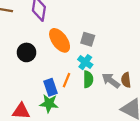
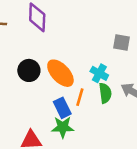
gray square: (88, 39) -> (122, 43), moved
orange ellipse: (60, 40) -> (60, 73), moved

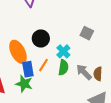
black circle: (29, 70) -> (41, 39), moved
orange ellipse: (60, 73) -> (18, 52), moved

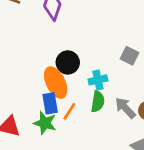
cyan cross: (63, 51) -> (98, 80), turned 32
orange ellipse: (18, 52) -> (56, 82), moved
orange line: (44, 65) -> (69, 111), moved

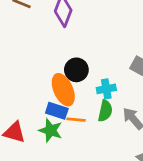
blue rectangle: (50, 103) -> (57, 111), turned -65
orange line: (69, 111) -> (76, 120), turned 60

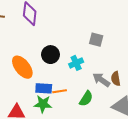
orange ellipse: (63, 90) -> (22, 67), moved
green semicircle: (105, 111) -> (86, 99), moved, turned 35

